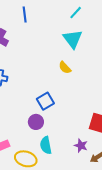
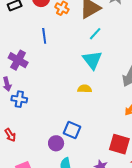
yellow semicircle: (65, 68) -> (85, 89), turned 136
blue square: (45, 101) -> (72, 130), moved, turned -36

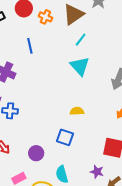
yellow semicircle: (85, 89) -> (77, 111), moved
purple circle: (56, 143) -> (36, 153), moved

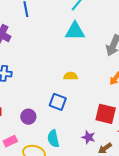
cyan triangle: (80, 66) -> (75, 31), turned -50

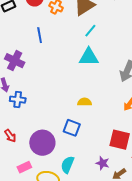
purple circle: (28, 117) -> (42, 143), size x1.6
cyan semicircle: (53, 139) -> (67, 165), turned 36

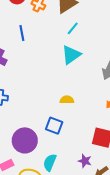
cyan triangle: (89, 57) -> (71, 55), turned -35

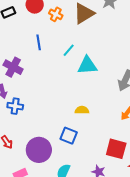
cyan line: (73, 28) -> (69, 50), moved
cyan triangle: (71, 55) -> (87, 65), turned 30

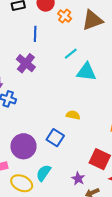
blue line: (39, 42) -> (35, 34), moved
purple cross: (13, 67) -> (26, 63), moved

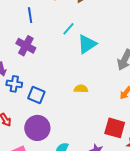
cyan triangle: (86, 72) -> (87, 44), turned -30
blue square: (55, 138) -> (36, 95), moved

